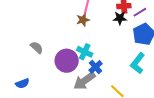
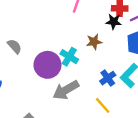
brown star: (83, 20) -> (94, 42), moved
blue cross: (96, 67) -> (108, 78), moved

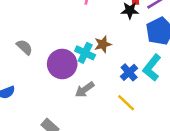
brown star: (94, 42) -> (103, 44), moved
gray arrow: (66, 90) -> (85, 90), size x0.7

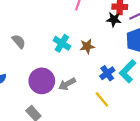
cyan cross: (85, 53) -> (62, 43), moved
purple circle: (62, 64) -> (42, 81), moved

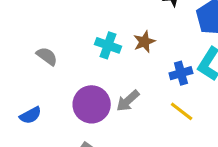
blue cross: (107, 73) -> (181, 73), turned 32

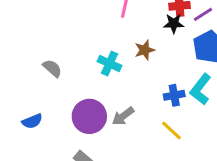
brown star: (144, 42) -> (145, 50), moved

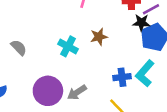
black star: (174, 23) -> (141, 23), moved

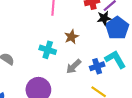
cyan L-shape: (145, 73) -> (115, 59), turned 120
gray arrow: (77, 92) -> (74, 66), moved

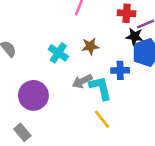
cyan L-shape: (115, 59) -> (101, 88), moved
blue cross: (97, 66) -> (120, 70), moved

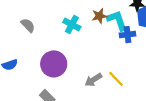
gray arrow: (82, 81) -> (93, 80), moved
cyan L-shape: (101, 88) -> (117, 20), moved

